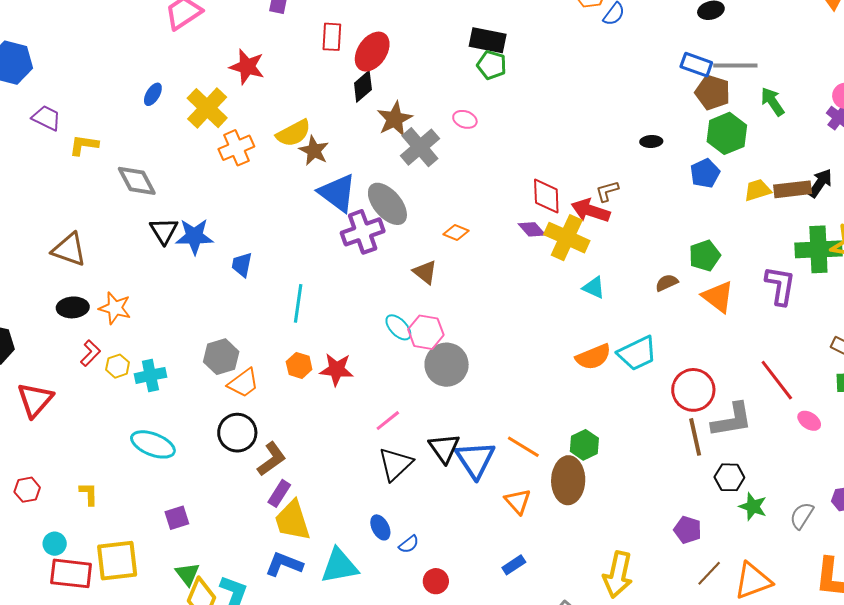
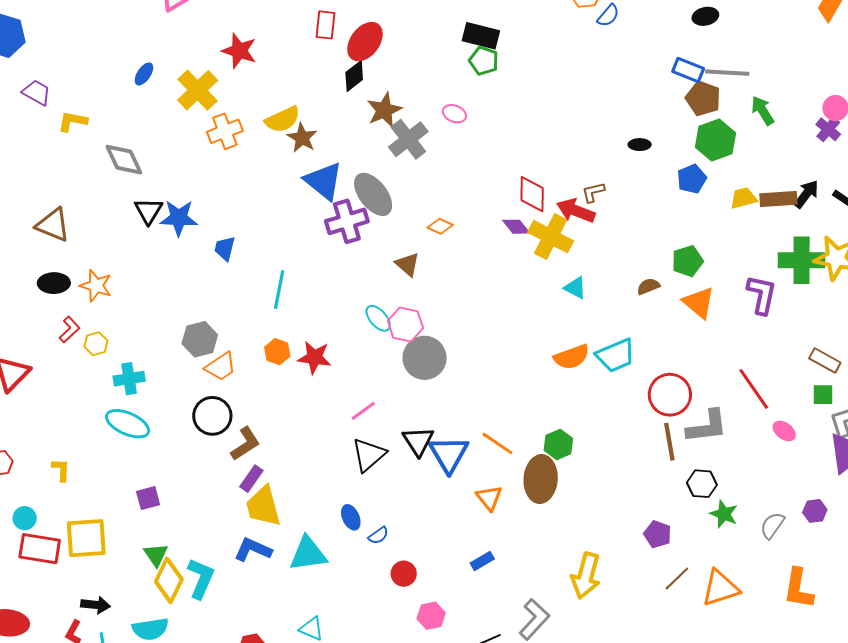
cyan cross: (150, 375) -> (129, 379), moved

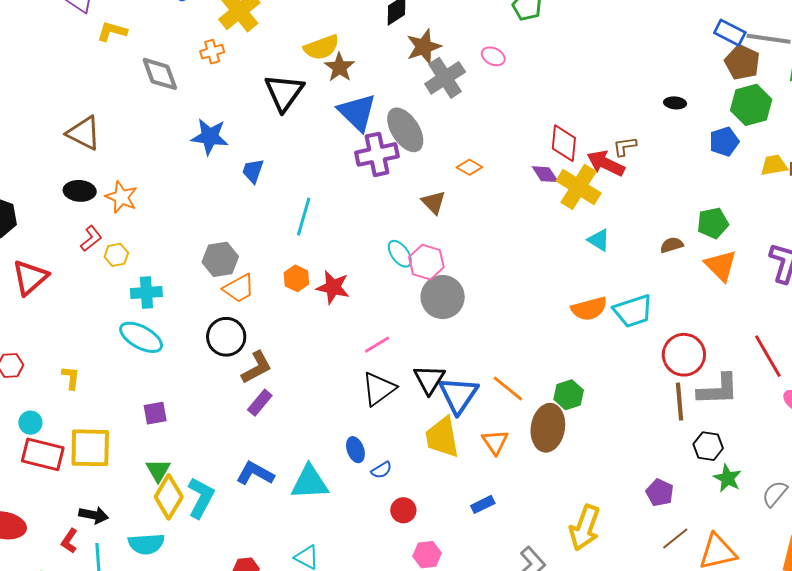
orange cross: (225, 131) -> (212, 52), moved, size x0.7
black triangle: (149, 211) -> (284, 92), moved, size x1.4
yellow trapezoid: (263, 506) -> (442, 437), moved

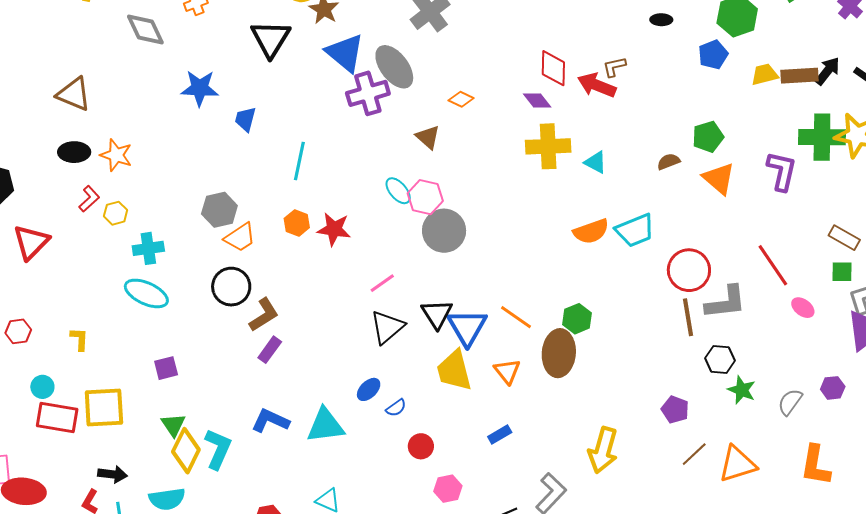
yellow cross: (579, 187) -> (548, 146), moved, turned -30
blue ellipse: (355, 450) -> (369, 389), turned 70

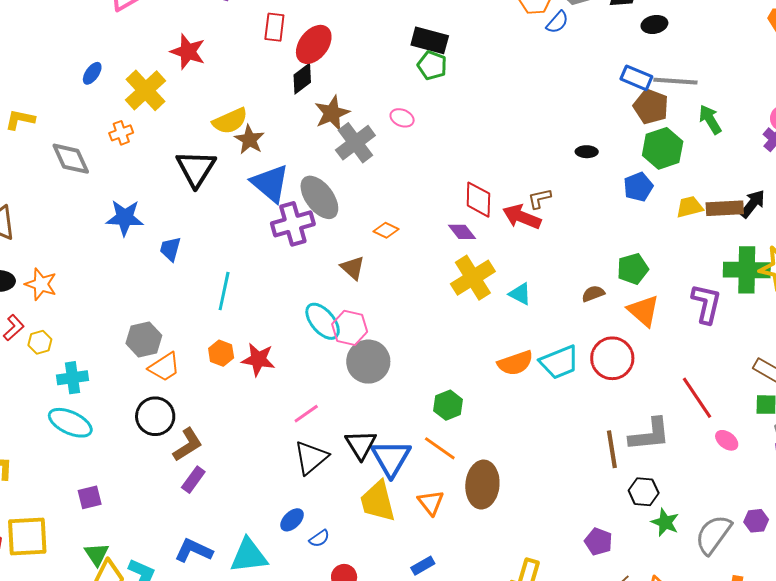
yellow cross: (548, 146) -> (473, 278), turned -30
cyan ellipse: (398, 191) -> (323, 321), size x1.4
red circle: (689, 270) -> (612, 358), moved
green hexagon: (577, 319) -> (448, 405), moved
gray semicircle: (790, 402) -> (713, 535), size x1.5

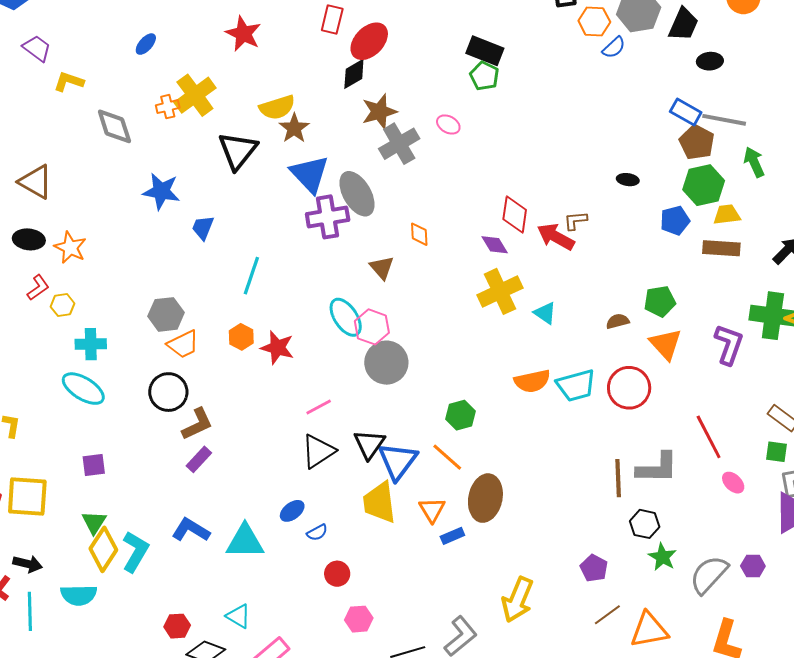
yellow cross: (146, 90) -> (195, 95), moved
yellow trapezoid: (690, 207) -> (727, 215), moved
brown rectangle: (725, 208) -> (721, 248), moved
orange diamond: (386, 230) -> (419, 234), turned 55
blue rectangle: (423, 566) -> (452, 536), moved

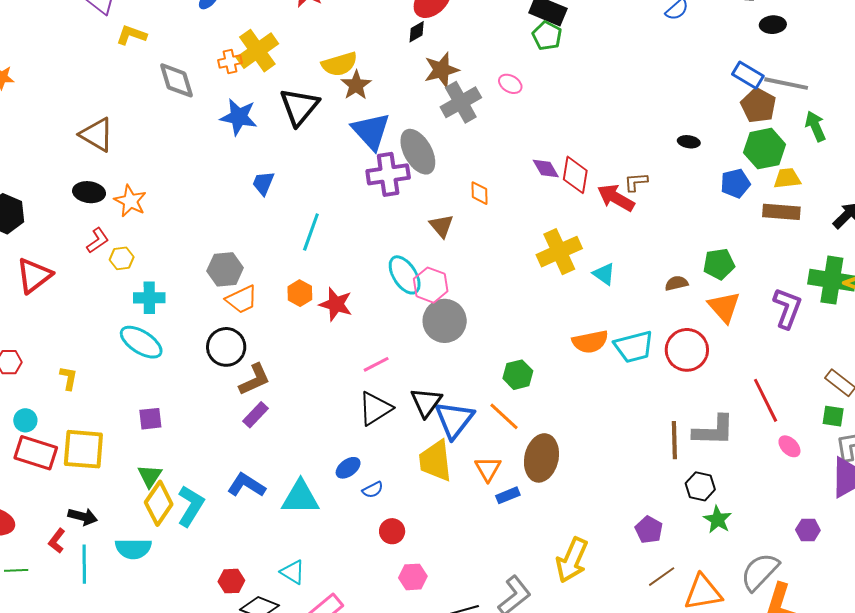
black diamond: (354, 74) -> (417, 32), size x0.7
blue star: (161, 191) -> (239, 117), moved
purple diamond: (495, 245) -> (546, 168), moved
gray semicircle: (709, 575) -> (760, 572), moved

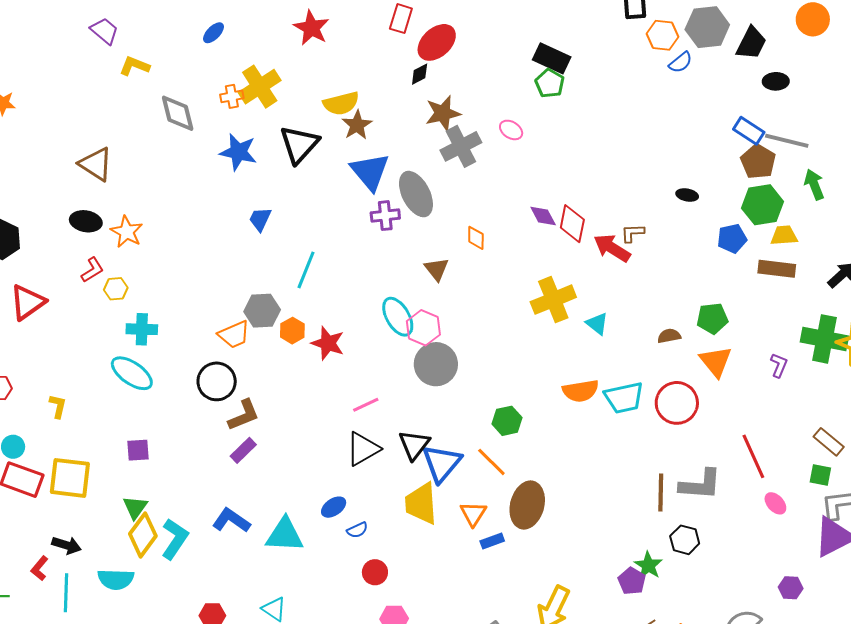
purple cross: (388, 174) -> (385, 216), size x0.7
gray hexagon: (225, 269) -> (262, 311), moved
purple L-shape: (787, 308) -> (779, 365), size x0.6
green star: (718, 520) -> (648, 565), moved

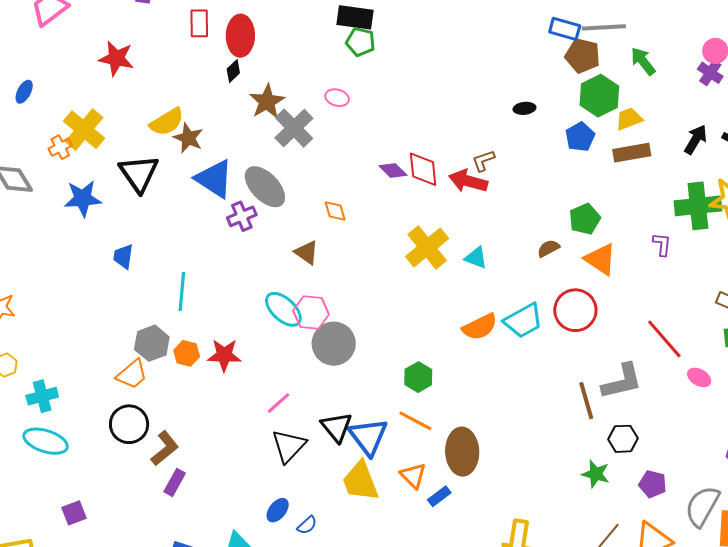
red ellipse: (437, 42) -> (240, 36), turned -30
purple pentagon: (632, 581) -> (653, 484), moved

